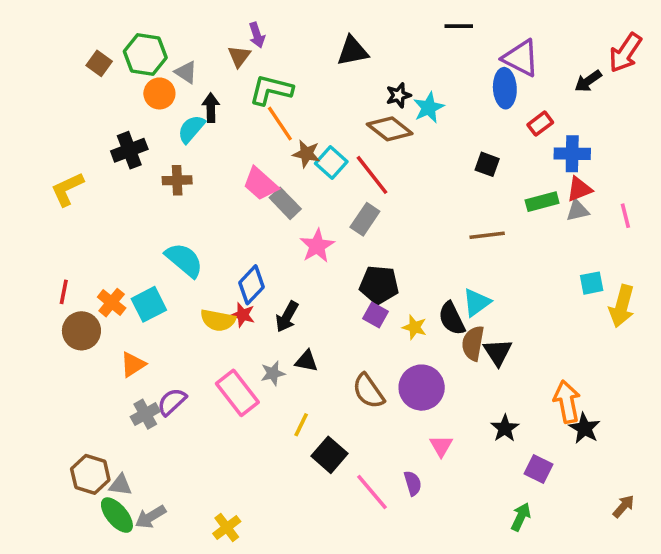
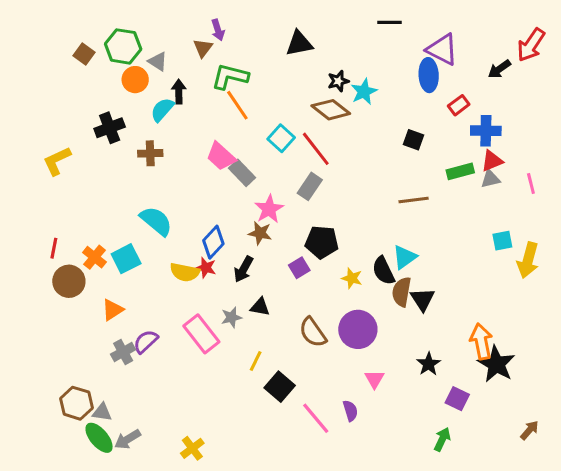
brown star: (306, 154) -> (260, 233), moved
purple square: (376, 315) -> (299, 268), moved, turned 30
black star: (585, 428) -> (496, 364), size x1.4

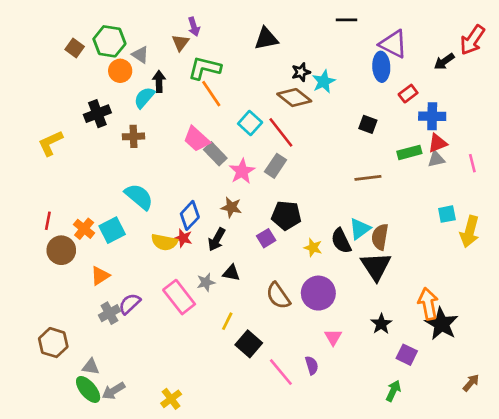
pink star: (269, 209) -> (242, 171), moved
brown semicircle: (402, 292) -> (380, 237), moved
black triangle: (423, 299) -> (376, 266), size x1.4
brown hexagon: (76, 403) -> (53, 343), moved

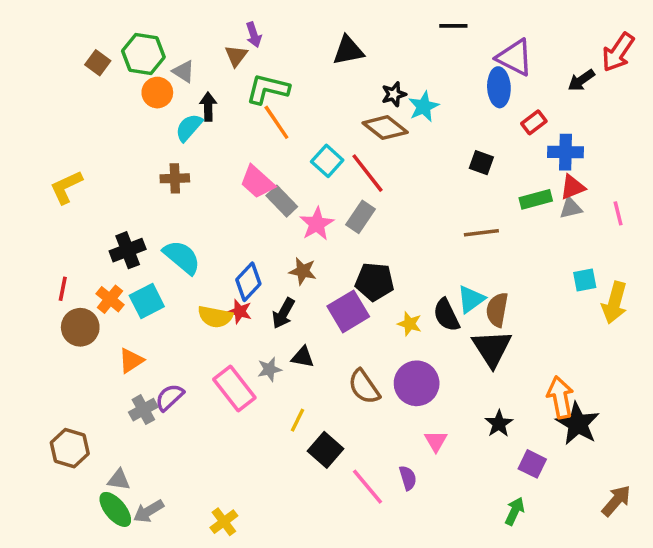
black cross: (97, 114) -> (128, 250), moved
purple square: (266, 238) -> (348, 311), size x1.6
brown arrow: (471, 383) -> (616, 501), size x1.4

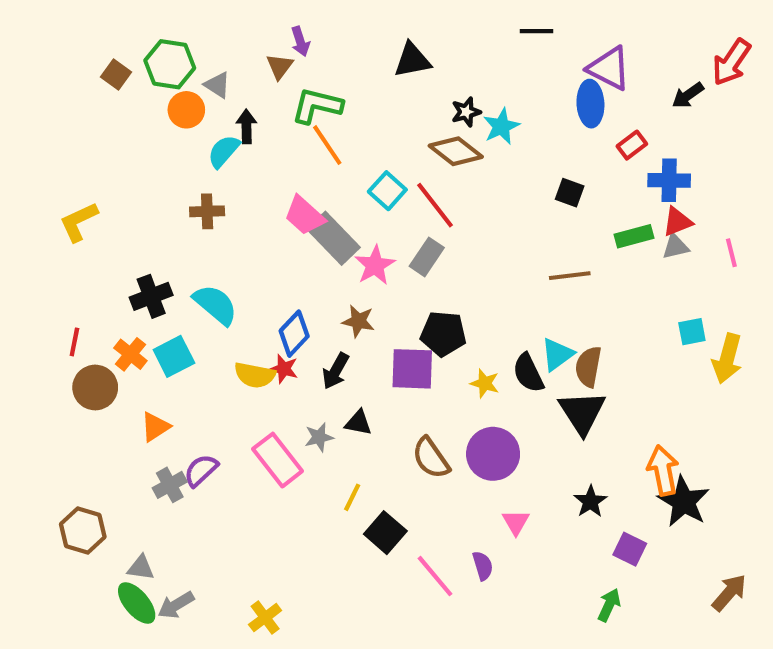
gray rectangle: (282, 201) -> (333, 238), size x1.4
purple square: (348, 311) -> (412, 369), turned 33

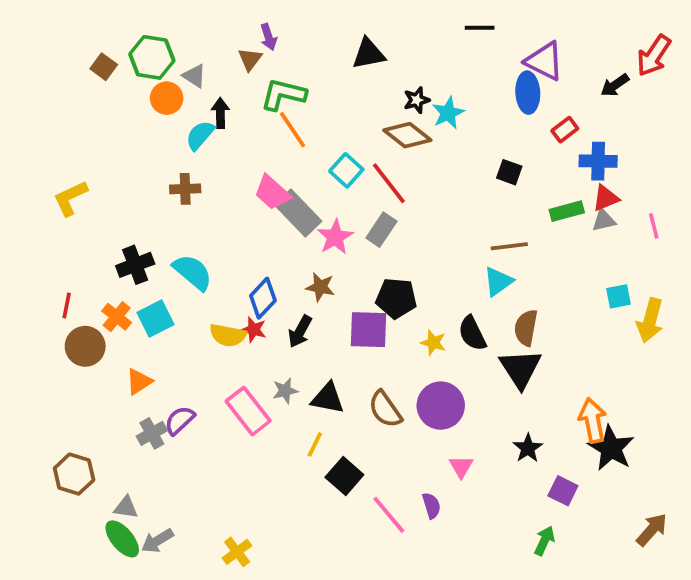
cyan triangle: (557, 354) -> (498, 281), moved
black triangle: (358, 423) -> (328, 398), moved, size x1.4

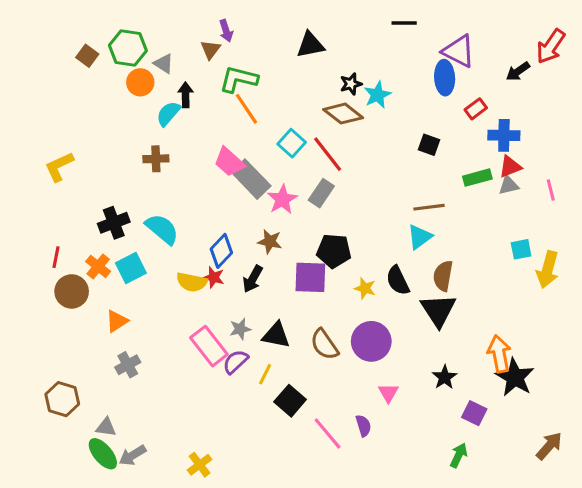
purple semicircle: (180, 420) -> (235, 362), moved

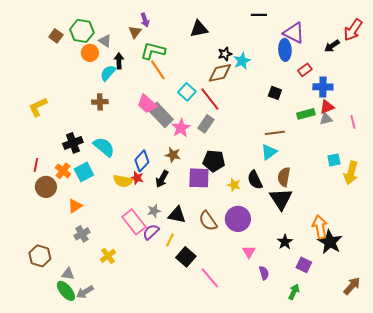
brown diamond: (343, 114) -> (220, 73), turned -50
purple semicircle: (363, 426) -> (264, 273), moved
yellow cross: (200, 465) -> (108, 256), moved

